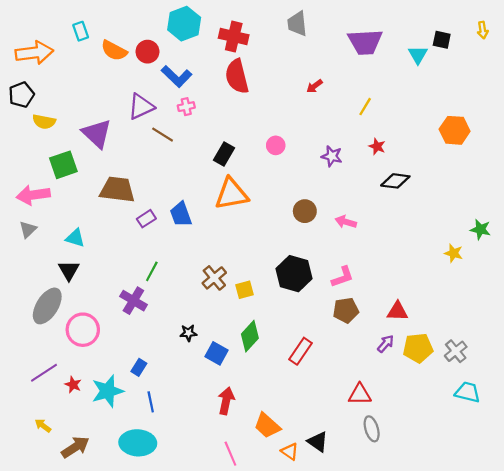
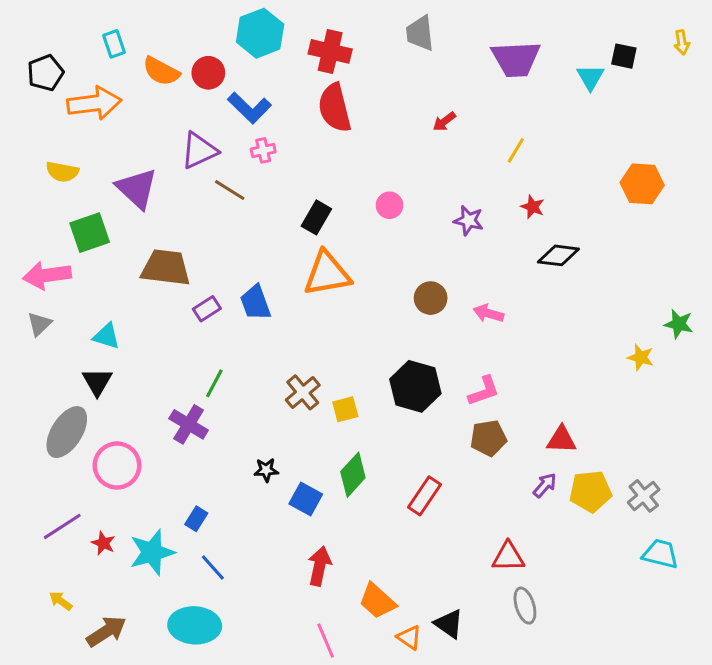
orange arrow: (34, 53) -> (94, 103), moved
black pentagon: (21, 95) -> (45, 73), moved
blue line: (151, 402) -> (213, 567), turned -30

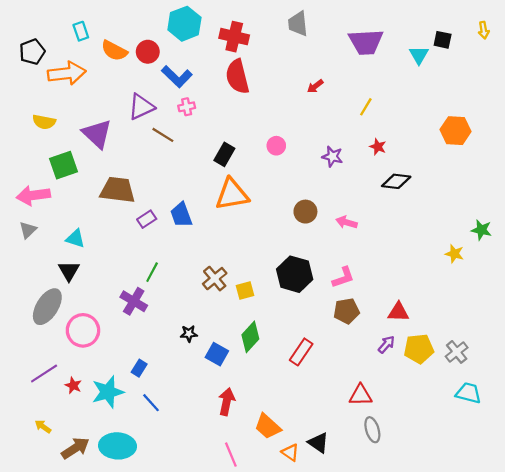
cyan ellipse: (195, 625) -> (118, 446), moved

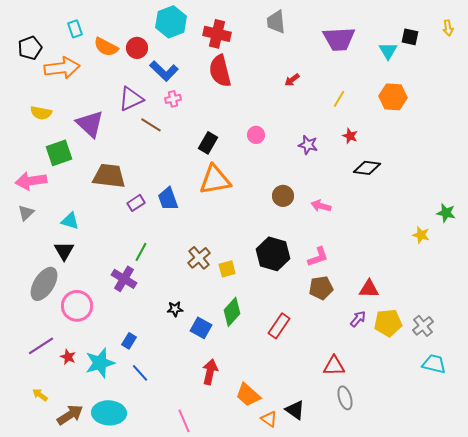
orange hexagon: (456, 131) -> (393, 97), moved
pink line: (231, 455) -> (184, 421), moved

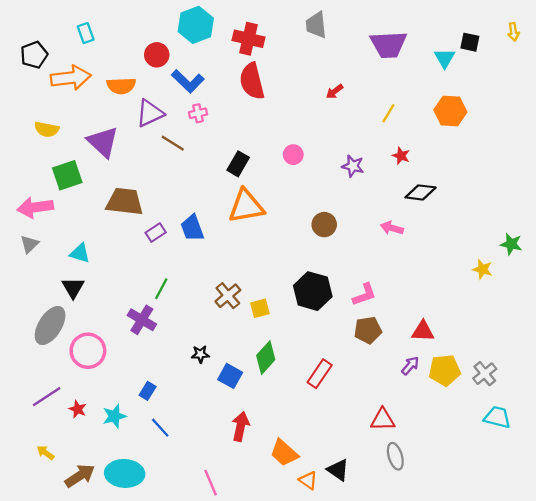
orange semicircle: (106, 47) -> (121, 86), moved, turned -30
pink arrow: (321, 206) -> (392, 228), moved
cyan star: (100, 363) -> (114, 416), size x0.7

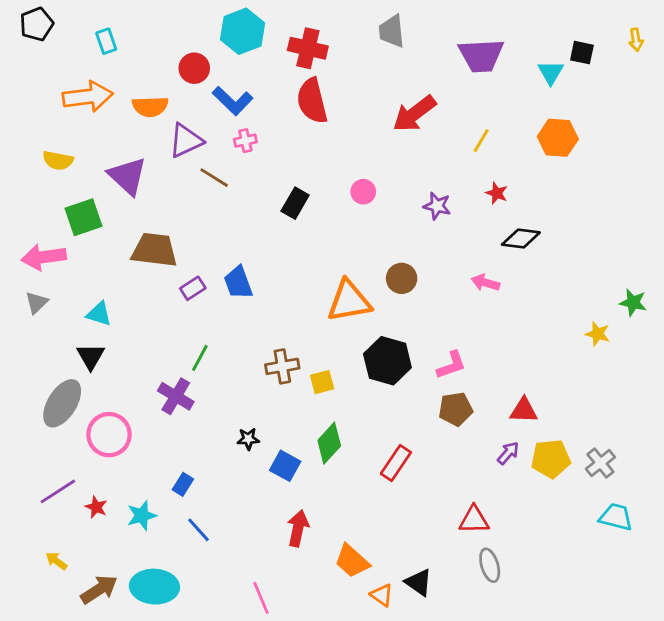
black pentagon: (34, 55) -> (37, 24), moved
red arrow: (335, 92) -> (414, 114), size x2.0
orange triangle: (246, 206) -> (349, 301), moved
brown cross: (228, 296) -> (282, 366), turned 30

